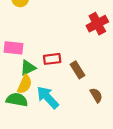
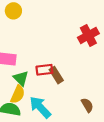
green triangle: (28, 68) -> (21, 78), turned -49
brown rectangle: (77, 70) -> (56, 75), moved

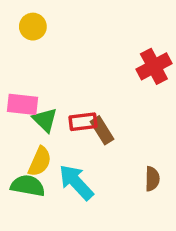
green triangle: (21, 78) -> (45, 120), moved
brown semicircle: (87, 105) -> (152, 179), turned 32

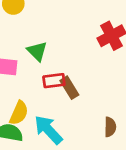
green triangle: (45, 120) -> (37, 51), moved

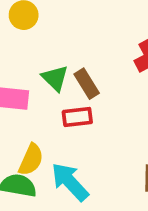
brown rectangle: (69, 88) -> (87, 84), moved

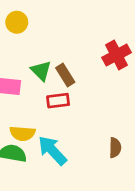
yellow semicircle: (31, 160) -> (22, 133), turned 70

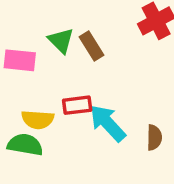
red rectangle: (58, 101) -> (77, 105), moved
cyan arrow: (52, 150) -> (108, 123), moved

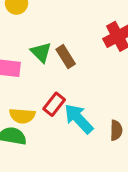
red rectangle: (77, 105) -> (54, 104), turned -45

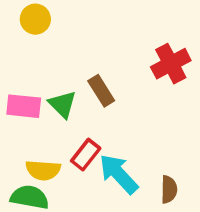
green triangle: (41, 52) -> (62, 104), moved

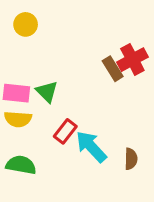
brown rectangle: (101, 91) -> (113, 69), moved
yellow semicircle: (43, 170) -> (18, 119), moved

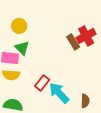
yellow circle: (26, 24) -> (19, 26), moved
green triangle: (47, 92) -> (22, 48), moved

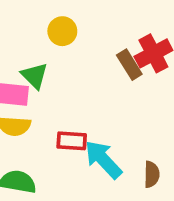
yellow circle: (19, 26) -> (62, 31), moved
red rectangle: (42, 83) -> (72, 141), turned 56

